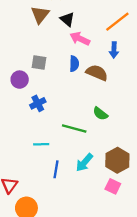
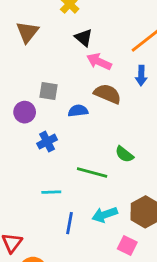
brown triangle: (40, 15) -> (27, 32), moved
blue semicircle: (74, 64) -> (78, 111), moved, turned -98
brown semicircle: (97, 73) -> (107, 94), moved
cyan arrow: (84, 163) -> (105, 215), turned 30
pink square: (113, 186) -> (127, 246), moved

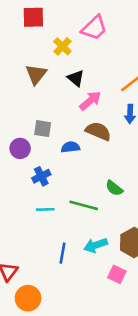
brown triangle: (27, 32) -> (36, 74), moved
pink arrow: (99, 62) -> (90, 101), turned 115
cyan line: (51, 192) -> (45, 209), moved

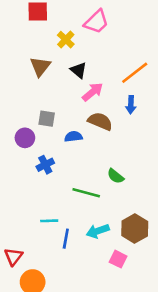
cyan line: (45, 209) -> (49, 221), moved

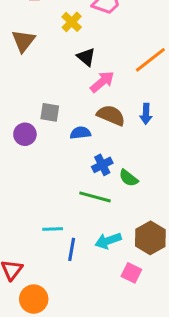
brown triangle: (40, 66) -> (23, 41), moved
blue arrow: (131, 105) -> (146, 114), moved
blue cross: (45, 165) -> (102, 165), moved

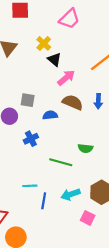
yellow cross: (72, 22) -> (44, 43), moved
blue cross: (102, 165) -> (31, 139), moved
green semicircle: (128, 178) -> (85, 148), turned -32

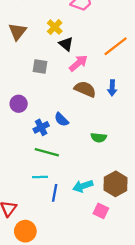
gray square: (28, 100) -> (40, 67), moved
blue semicircle: (50, 115) -> (61, 120), moved, turned -128
green line: (61, 162) -> (47, 152), moved

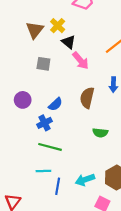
brown triangle: (17, 32) -> (35, 30), moved
pink arrow: (78, 63) -> (81, 61), turned 90
brown semicircle: (85, 89) -> (87, 98), moved, turned -100
blue semicircle: (61, 120) -> (55, 104), moved, turned -88

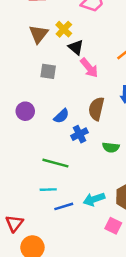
blue cross: (45, 123) -> (79, 134), moved
blue line: (58, 186) -> (64, 206), turned 63

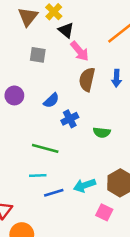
brown semicircle: (96, 109) -> (87, 79), moved

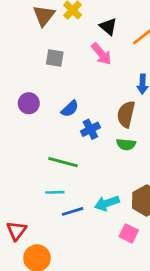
black triangle: (66, 30) -> (108, 27), moved
brown semicircle: (87, 79) -> (126, 114), moved

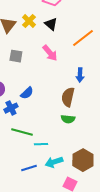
black triangle: (108, 27) -> (51, 24), moved
blue cross: (90, 129) -> (11, 108), moved
cyan line: (55, 192) -> (41, 144), moved

